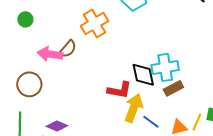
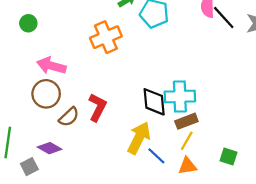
brown semicircle: (68, 49) -> (69, 117), moved
brown circle: (29, 84) -> (46, 94), moved
red L-shape: (119, 90) -> (97, 107), moved, turned -80
yellow line: (197, 122) -> (187, 141), moved

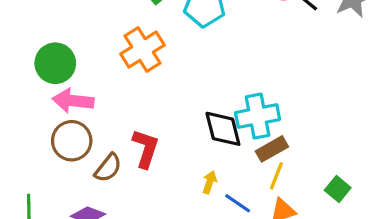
green circle: (28, 23) -> (55, 63), moved, size x1.6
yellow arrow: (139, 138) -> (210, 182), size x0.5
green square: (229, 157) -> (338, 189), turned 30

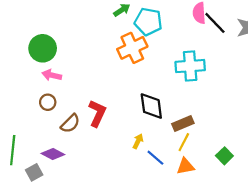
orange cross: (143, 50) -> (132, 48), moved
pink arrow: (73, 101) -> (52, 75), size x0.7
cyan cross: (258, 116) -> (190, 66), moved
brown circle: (72, 141) -> (48, 102), size x0.6

